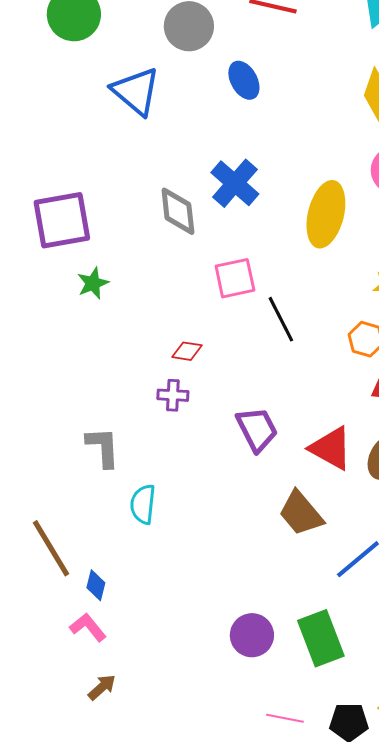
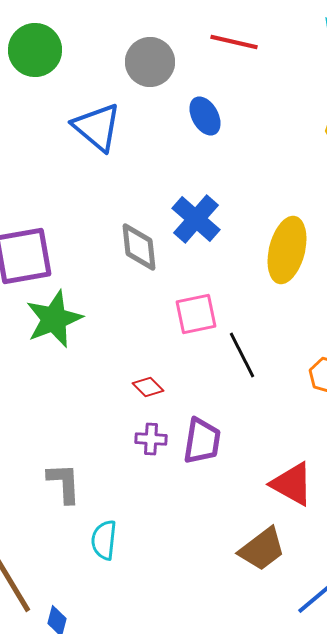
green star: (93, 283) -> (54, 319), size x1.8
red diamond: (187, 351) -> (148, 387), turned 36
purple cross: (173, 395) -> (151, 439), moved
purple trapezoid: (257, 429) -> (202, 441), moved, turned 36
brown trapezoid: (301, 513) -> (262, 549), turned -87

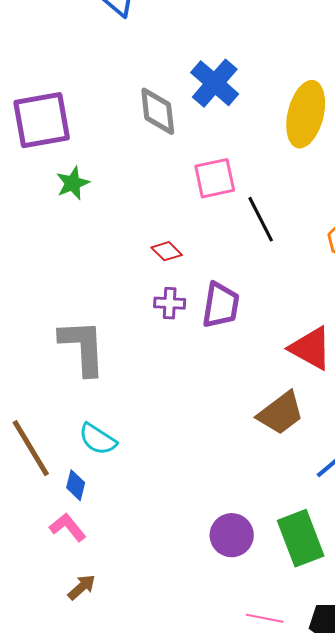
green star: (54, 319) -> (73, 183), size x0.6
gray L-shape: (64, 483) -> (83, 347), size x1.4
cyan semicircle: (104, 540) -> (98, 439), moved, turned -63

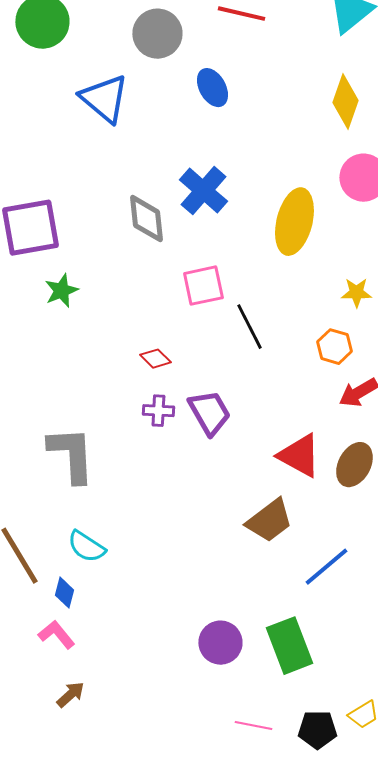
purple trapezoid: (221, 305) -> (209, 413), turned -39

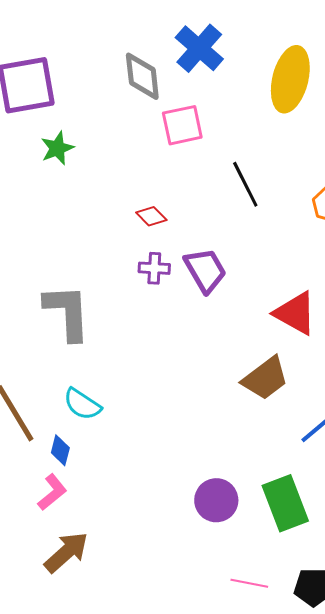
pink square: (203, 286) -> (182, 125), moved
pink L-shape: (56, 635) -> (52, 492), turned 90
brown arrow: (70, 695) -> (66, 552), size x1.6

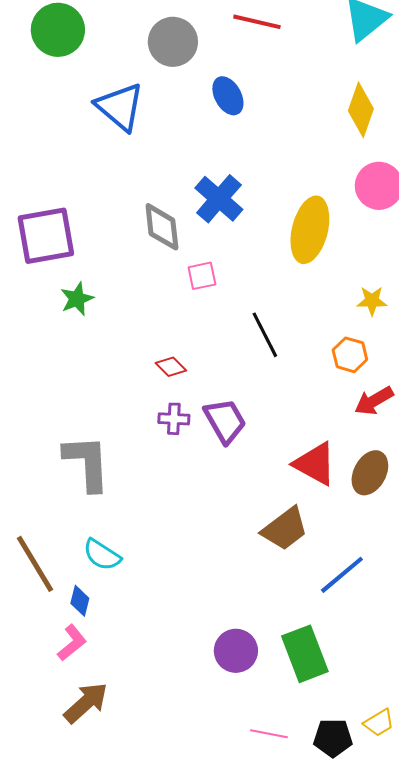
pink square: (182, 125) -> (202, 276), size x0.7

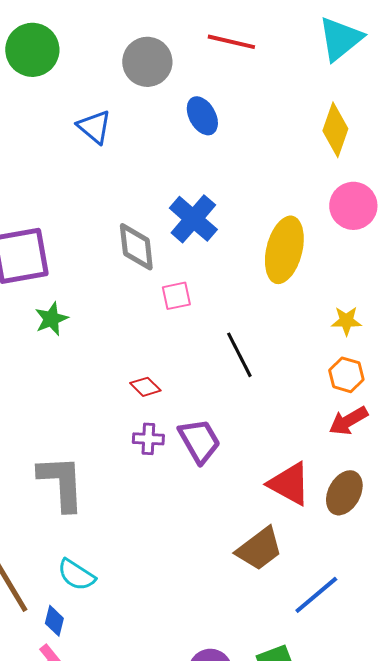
blue triangle: (120, 107) -> (94, 127), size x0.7
orange hexagon: (350, 355) -> (346, 375), moved

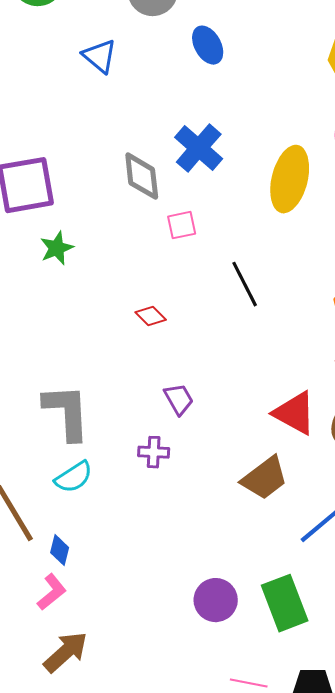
purple cross: (148, 439) -> (154, 452), moved
purple trapezoid: (199, 441) -> (179, 399), moved, size x0.7
cyan semicircle: (76, 575) -> (74, 477), moved, turned -66

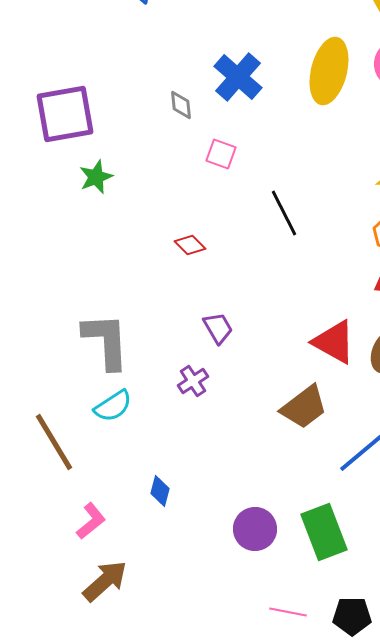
gray diamond: (142, 176) -> (181, 105), size x0.6
yellow ellipse: (290, 179) -> (329, 71), moved
pink square: (182, 225) -> (221, 154), turned 32
purple cross: (154, 452) -> (193, 381), turned -36
blue diamond: (60, 550) -> (160, 491), moved

